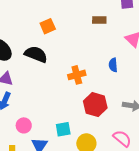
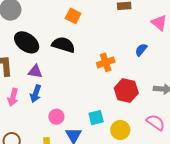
orange square: (48, 26) -> (73, 16), turned -35
blue semicircle: (113, 65) -> (141, 50), turned 48

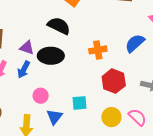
black ellipse: (27, 42) -> (51, 56), moved, turned -45
blue semicircle: (141, 50) -> (135, 43), size x1.5
yellow circle: (120, 130) -> (111, 117), moved

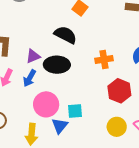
purple triangle: (27, 48) -> (33, 56), turned -42
pink circle: (41, 96) -> (46, 104), size x1.6
cyan square: (80, 103) -> (75, 111), moved

